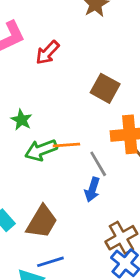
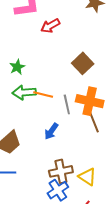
gray line: (98, 164) -> (67, 104), moved

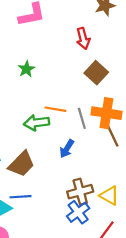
red arrow: (50, 26) -> (83, 38), moved, turned -72
green star: (17, 67) -> (26, 69), moved
green arrow: (24, 92) -> (37, 123), moved

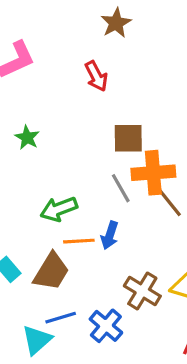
brown square: (96, 73) -> (128, 138), moved, turned -30
orange line: (55, 109) -> (79, 241), moved
brown cross: (80, 192) -> (142, 291), turned -30
blue cross: (78, 212) -> (106, 326), moved

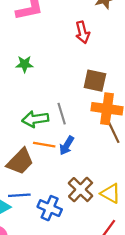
green star: (27, 137) -> (25, 64), turned 30
gray line: (121, 188) -> (62, 114), moved
blue cross: (106, 326) -> (50, 208), turned -30

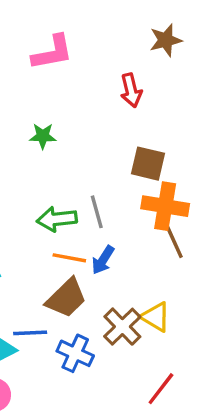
brown trapezoid: (20, 162) -> (66, 298), moved
yellow triangle: (111, 193) -> (156, 317), moved

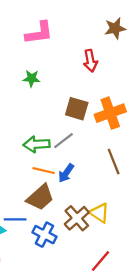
green star: (43, 136) -> (32, 78), moved
brown square: (148, 164) -> (77, 109), moved
orange cross: (165, 206) -> (110, 113), moved, turned -32
gray line: (97, 212) -> (63, 141), turned 65

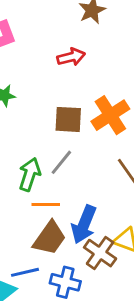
red arrow: (90, 61) -> (71, 57), turned -80
green arrow: (37, 144) -> (30, 174), turned 125
blue arrow: (66, 173) -> (84, 224), moved, size x1.5

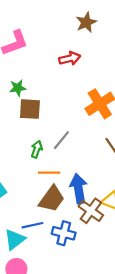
brown square: (68, 119) -> (30, 109), moved
green arrow: (30, 174) -> (37, 149), size x0.7
blue arrow: (84, 224) -> (79, 188), turned 148

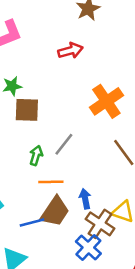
blue arrow: (79, 188) -> (85, 199), size x0.6
blue line: (32, 225) -> (32, 222), moved
blue cross: (64, 233) -> (88, 247), moved, turned 30

